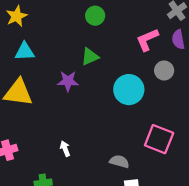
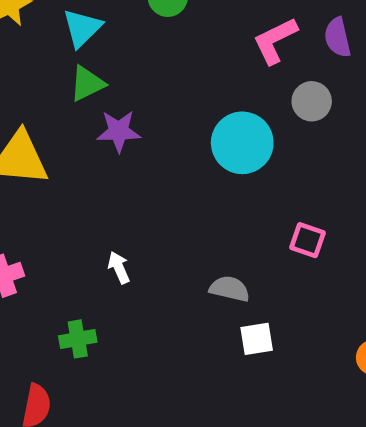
cyan triangle: (25, 52) -> (82, 28), moved, turned -40
green triangle: (90, 57) -> (87, 84), moved
pink square: (159, 139) -> (308, 240), size x0.6

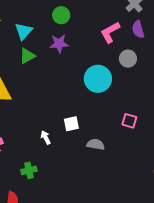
purple star: (119, 131) -> (59, 44), moved
white square: (257, 339) -> (71, 124), moved

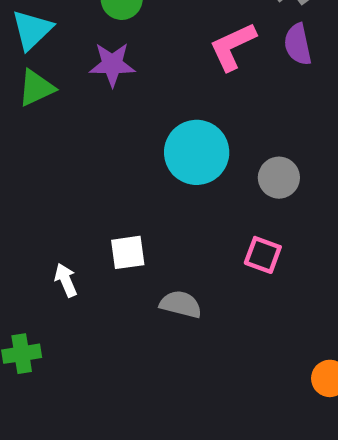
gray circle: (128, 59) -> (279, 178), moved

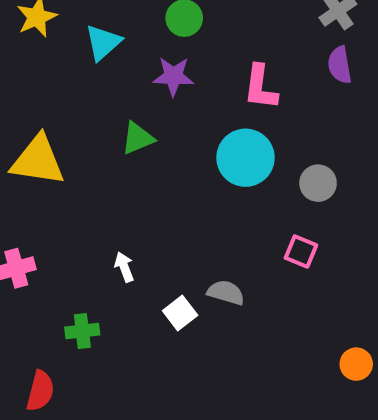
pink L-shape: (233, 46) -> (261, 87), moved, turned -60
green triangle: (36, 88) -> (138, 138), moved
white square: (128, 252) -> (180, 313), moved, turned -32

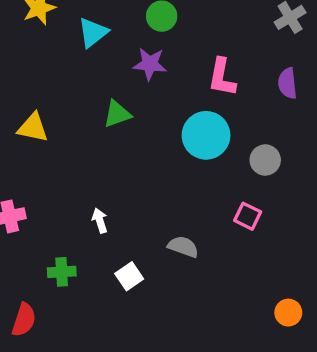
purple semicircle: (340, 65) -> (288, 83), moved
yellow triangle: (38, 160) -> (33, 128), size x0.7
white square: (180, 313) -> (129, 276), moved

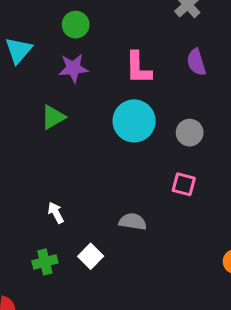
green cross: (62, 272) -> (45, 262), moved

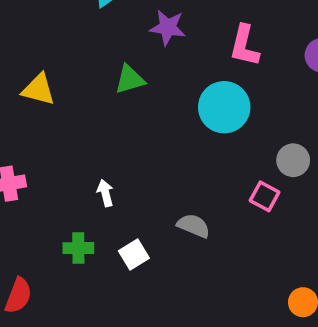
gray circle: (190, 133) -> (293, 160), moved

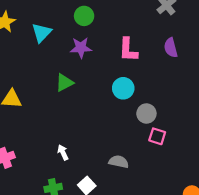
cyan circle: (224, 107) -> (123, 88), size x0.7
gray circle: (293, 160) -> (146, 114), moved

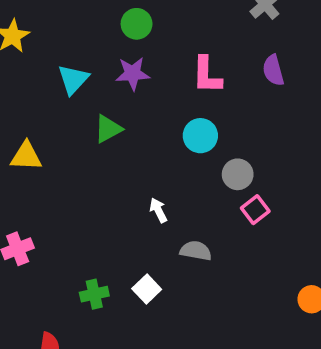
cyan triangle: (41, 33) -> (73, 79), moved
pink square: (157, 136) -> (255, 210), turned 36
white arrow: (63, 152) -> (158, 210), moved

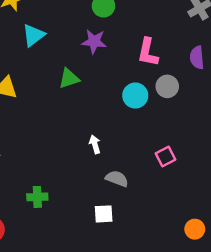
cyan triangle: (73, 79) -> (33, 35), moved
gray circle: (238, 174) -> (167, 86), moved
white square: (147, 289) -> (104, 214), moved, turned 30

